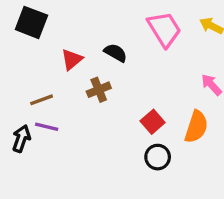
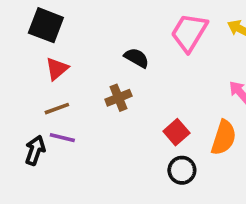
pink trapezoid: (164, 29) -> (189, 32), turned -117
red triangle: (72, 59) -> (57, 69), moved

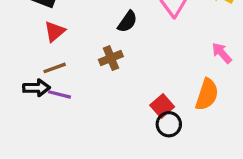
black semicircle: (137, 58) -> (127, 22), turned 95
red square: (176, 132) -> (162, 106), moved
black arrow: (35, 150) -> (36, 88), moved, turned 70

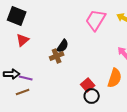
black semicircle: (127, 22) -> (63, 46), moved
brown line: (55, 68) -> (23, 92), moved

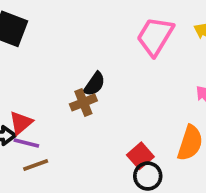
red triangle: (23, 40) -> (21, 123), moved
brown line: (23, 92) -> (36, 165), moved

